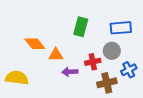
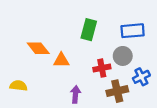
purple arrow: (70, 72) -> (76, 94), moved, turned 98
yellow semicircle: (17, 78) -> (18, 86), size x0.7

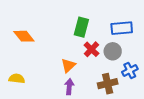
orange diamond: (38, 48) -> (24, 36), moved
orange triangle: (61, 60) -> (68, 65), moved, turned -42
red cross: (102, 68) -> (91, 49), moved, turned -35

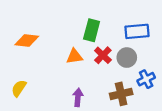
orange diamond: (24, 36) -> (27, 40), turned -45
orange triangle: (68, 65) -> (75, 56), moved, turned 35
yellow semicircle: (17, 79) -> (19, 88), turned -63

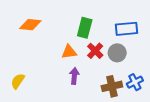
orange diamond: (27, 40) -> (30, 25), moved
blue cross: (146, 79) -> (135, 82), moved
purple arrow: (78, 97) -> (74, 76), moved

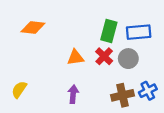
green rectangle: (85, 28) -> (109, 31), moved
purple arrow: (74, 76) -> (73, 94), moved

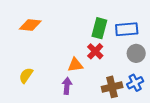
orange triangle: (75, 57) -> (75, 65), moved
gray circle: (128, 59) -> (136, 53), moved
yellow semicircle: (19, 90) -> (26, 75), moved

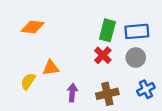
gray circle: (136, 53) -> (136, 58), moved
orange triangle: (75, 65) -> (51, 68), moved
brown cross: (112, 87) -> (107, 94), moved

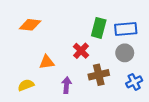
red cross: (103, 55) -> (81, 51), moved
yellow semicircle: (28, 81) -> (26, 85), moved, turned 35
brown cross: (107, 94) -> (99, 75), moved

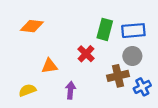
brown cross: (99, 75) -> (118, 76), moved

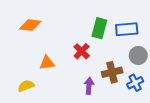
gray circle: (132, 56) -> (138, 55), moved
purple arrow: (70, 90) -> (89, 86), moved

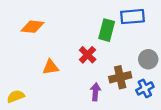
blue rectangle: (127, 29) -> (133, 17), moved
yellow semicircle: (26, 86) -> (16, 96), moved

